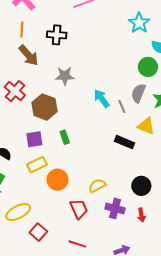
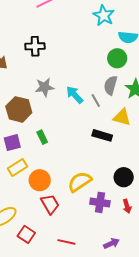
black cross: (57, 35) -> (35, 46), moved
gray star: (65, 76) -> (45, 87), moved
yellow semicircle: (97, 186) -> (80, 182), size x1.4
red trapezoid: (79, 209) -> (50, 204), moved

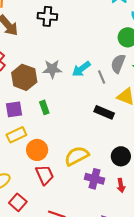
gray star: (45, 87) -> (52, 69), moved
cyan arrow: (75, 95) -> (81, 69), turned -90

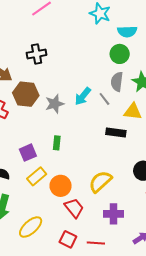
brown hexagon: (24, 77) -> (26, 94), moved
green rectangle: (44, 107) -> (57, 143), turned 40
purple cross: (94, 179) -> (114, 214), moved
red square: (18, 202) -> (68, 239), moved

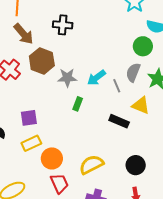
green rectangle: (57, 143) -> (78, 104), moved

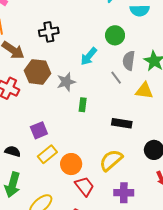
green circle: (143, 46) -> (115, 35), moved
cyan arrow: (96, 78) -> (89, 56), moved
black rectangle: (119, 121) -> (122, 123), moved

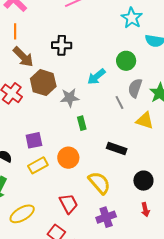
green rectangle: (83, 105) -> (82, 123), turned -32
yellow semicircle: (111, 160) -> (99, 183), turned 80
orange circle: (71, 164) -> (68, 158), moved
purple cross: (124, 193) -> (106, 217), turned -30

